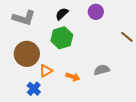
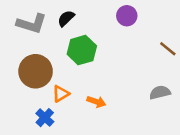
black semicircle: (62, 14) -> (66, 18), moved
gray semicircle: (102, 70) -> (160, 92), moved

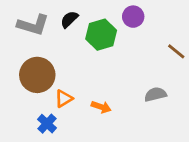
green hexagon: (82, 50) -> (101, 35), moved
gray semicircle: (160, 92) -> (155, 94), moved

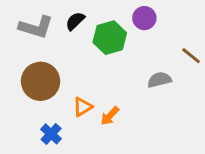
gray semicircle: (155, 94) -> (159, 80), moved
orange triangle: (64, 99) -> (83, 107), moved
orange arrow: (101, 107) -> (110, 116), turned 114

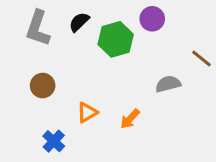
gray L-shape: (36, 27) -> (38, 28), turned 92
brown circle: (41, 81) -> (43, 86), size x0.6
orange arrow: (110, 116) -> (130, 119), moved

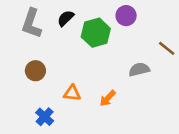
orange triangle: (87, 113) -> (72, 93), turned 36

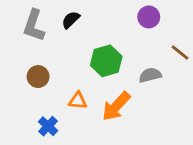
purple circle: (126, 16) -> (149, 17), moved
green hexagon: (96, 33) -> (106, 61), moved
orange arrow: (108, 98) -> (116, 106), size x1.6

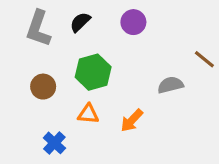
purple circle: (149, 17) -> (133, 22), moved
green hexagon: (106, 61) -> (93, 72), moved
orange arrow: (116, 106) -> (132, 120), size x0.7

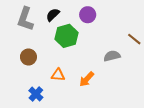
green hexagon: (93, 72) -> (67, 36), moved

